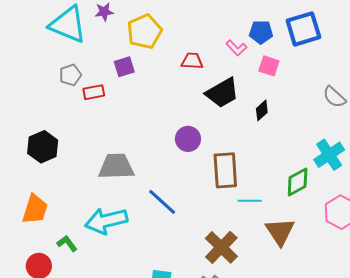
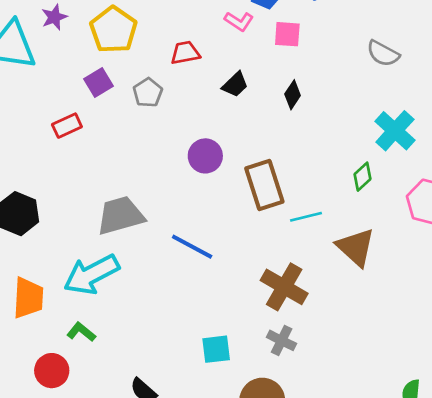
gray pentagon: (70, 75) -> (148, 93), moved
black trapezoid: (222, 93) -> (235, 85), size x0.6
green diamond: (298, 182) -> (363, 177), size x0.7
cyan arrow: (106, 221) -> (91, 274), moved

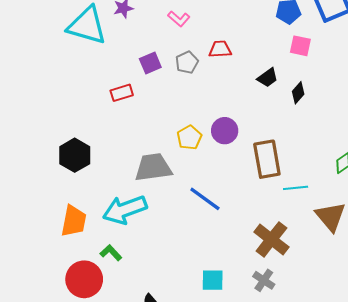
pink L-shape: (239, 21) -> (179, 19), moved
yellow pentagon: (113, 30) -> (189, 138), moved, size x0.7
black trapezoid: (235, 85) -> (268, 78), moved
gray pentagon: (148, 93) -> (187, 62), moved
red circle: (52, 371) -> (84, 279), size x1.4

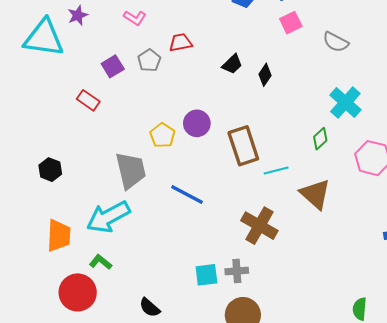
pink square: (300, 46) -> (291, 23), moved, turned -30
red rectangle: (122, 93) -> (88, 100), turned 60
black hexagon: (75, 155) -> (50, 170), size x0.7
gray trapezoid: (153, 167) -> (131, 170), turned 93
gray cross: (264, 280) -> (237, 271), moved, turned -30

